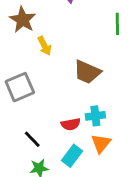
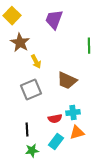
gray square: (20, 87) -> (31, 90), moved
black line: (32, 139) -> (27, 130), turned 40
orange triangle: (101, 143) -> (77, 133), turned 35

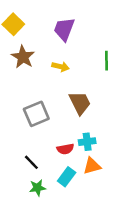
yellow arrow: (36, 62) -> (61, 67), moved, turned -48
brown trapezoid: (67, 81) -> (80, 103), turned -140
black line: (27, 130) -> (31, 162), turned -40

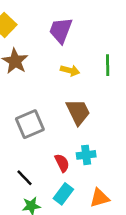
yellow arrow: (61, 67) -> (70, 70), moved
red semicircle: (65, 149) -> (62, 163), turned -105
orange triangle: (92, 166) -> (100, 198), moved

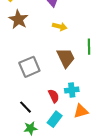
green line: (108, 65) -> (89, 47), moved
orange triangle: (100, 198) -> (81, 111), moved

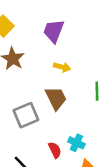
brown trapezoid: (66, 58) -> (56, 98), moved
cyan cross: (72, 90) -> (76, 143), turned 32

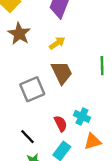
yellow arrow: (62, 67) -> (57, 43), moved, turned -49

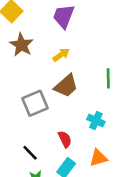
brown trapezoid: (62, 73) -> (66, 86), turned 75
cyan cross: (82, 116) -> (96, 121), moved

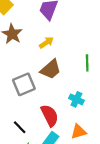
red semicircle: (65, 139) -> (50, 115), size x1.5

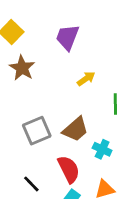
yellow arrow: (46, 43) -> (86, 79), moved
brown trapezoid: (51, 69) -> (75, 129), moved

